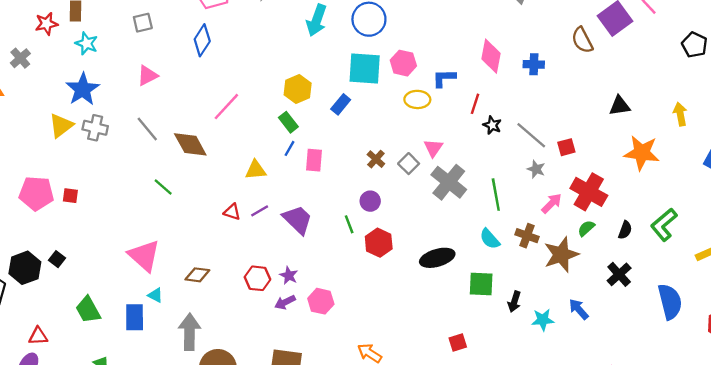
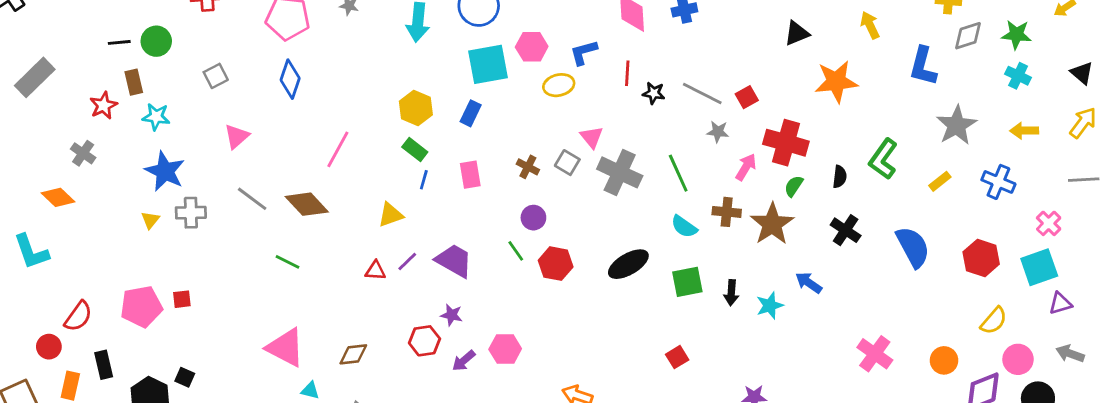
yellow triangle: (61, 125) -> (150, 220), size x0.6
pink rectangle: (314, 160) -> (470, 175), moved
purple star: (289, 275) -> (452, 315), moved

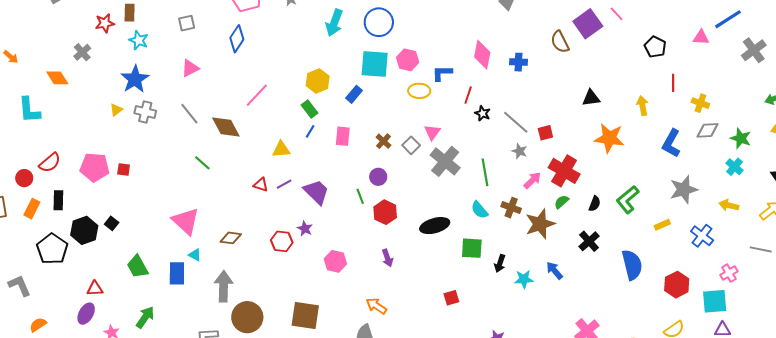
purple arrow: (464, 361) -> (387, 258), moved, turned -84

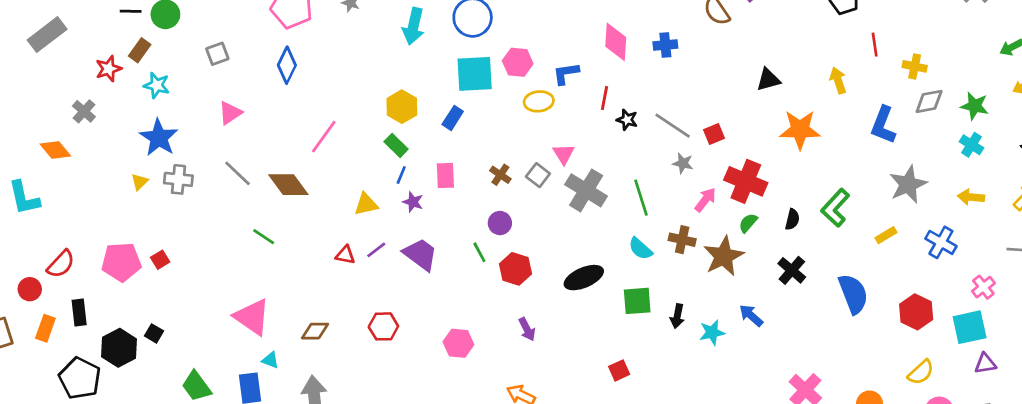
brown rectangle: (130, 13) -> (140, 50), turned 42
red square: (124, 170) -> (160, 260), turned -32
purple star: (305, 229) -> (413, 202), moved

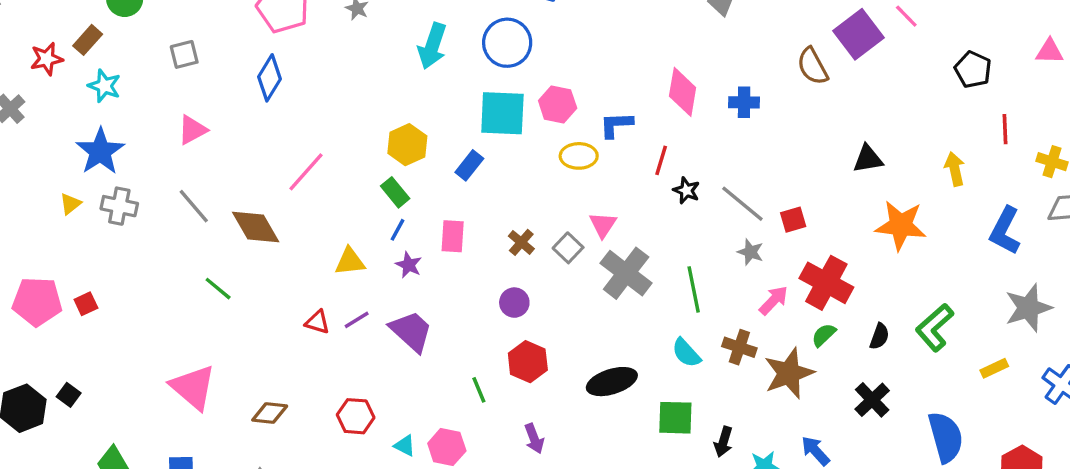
green line: (479, 252) -> (479, 390), moved
cyan triangle: (270, 360) -> (405, 446), moved

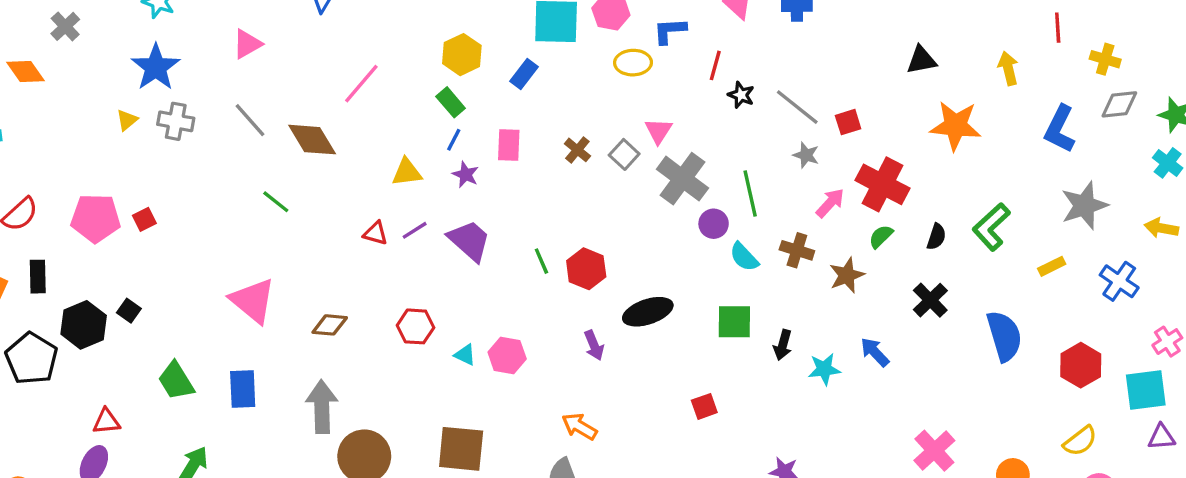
purple circle: (514, 303) -> (714, 224), moved
brown star: (789, 373) -> (847, 275), size x0.7
black ellipse: (612, 382) -> (648, 312), moved
green line: (479, 390) -> (541, 261), moved

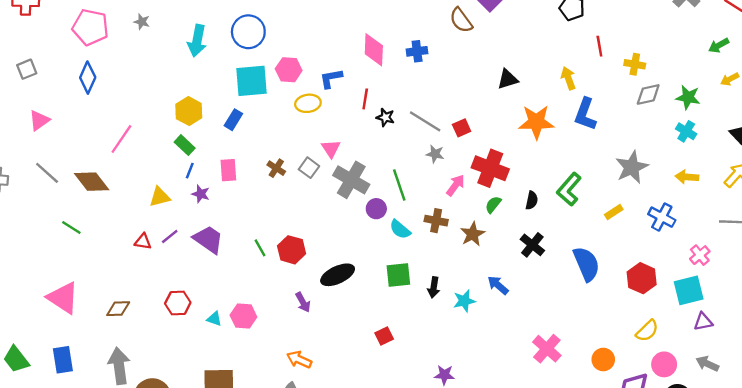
blue L-shape: (1060, 129) -> (585, 114), moved

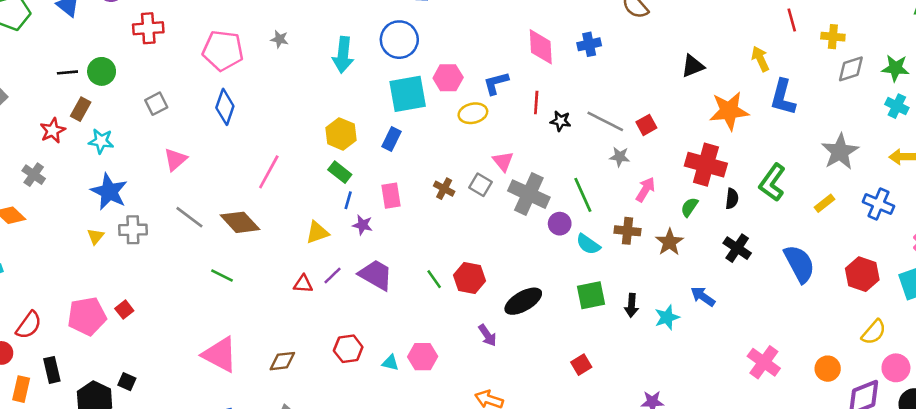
red cross: (490, 168) -> (706, 165), moved

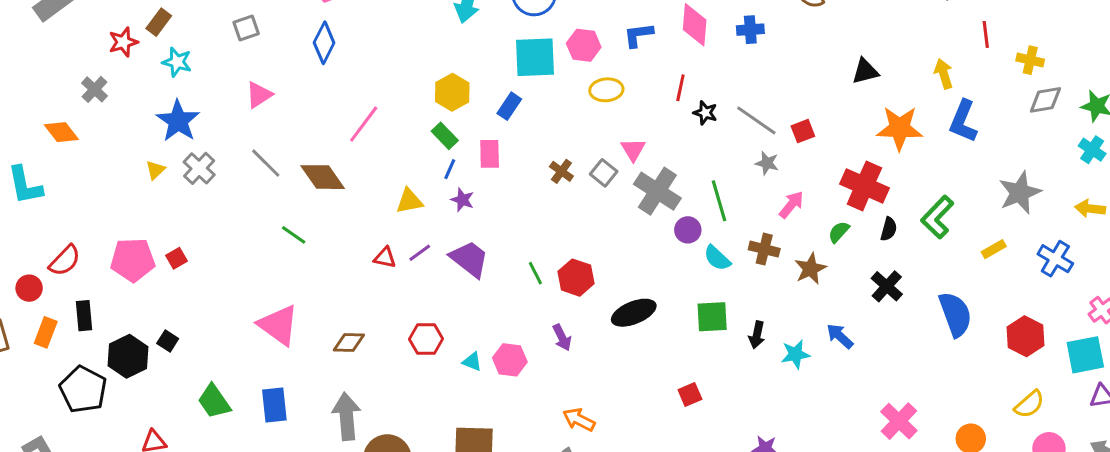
blue L-shape: (496, 83) -> (638, 35), moved
pink rectangle: (391, 196) -> (490, 154), moved
gray cross: (133, 230) -> (199, 168), turned 36
purple arrow: (487, 335) -> (562, 337), moved

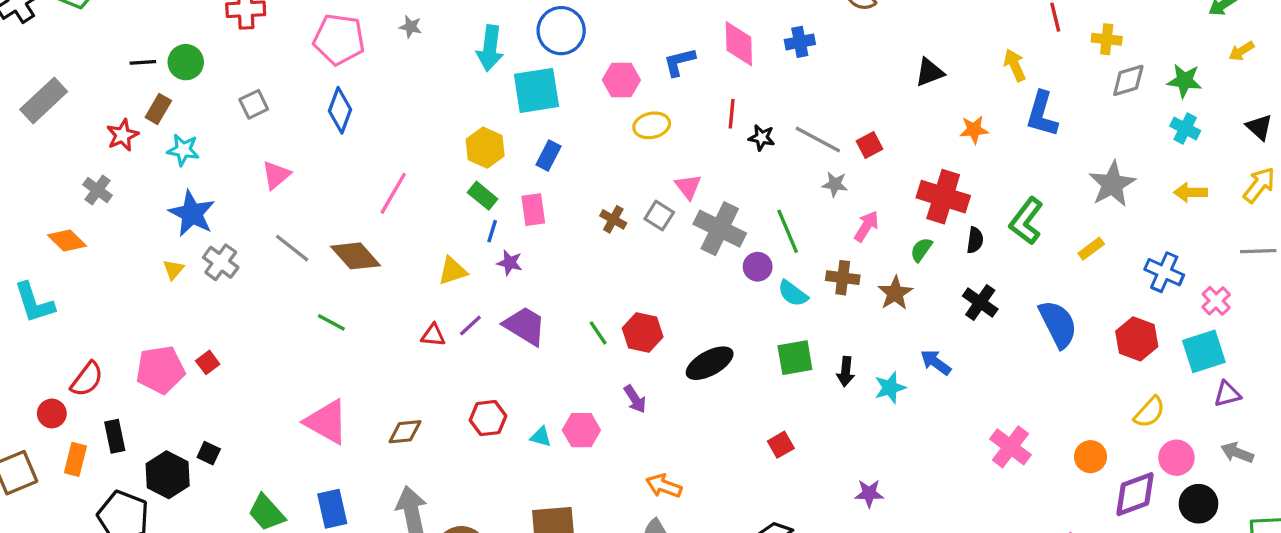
cyan square: (535, 57) -> (536, 90), moved
orange star: (900, 128) -> (974, 130), size x0.6
blue cross: (1055, 259) -> (1164, 272), moved

